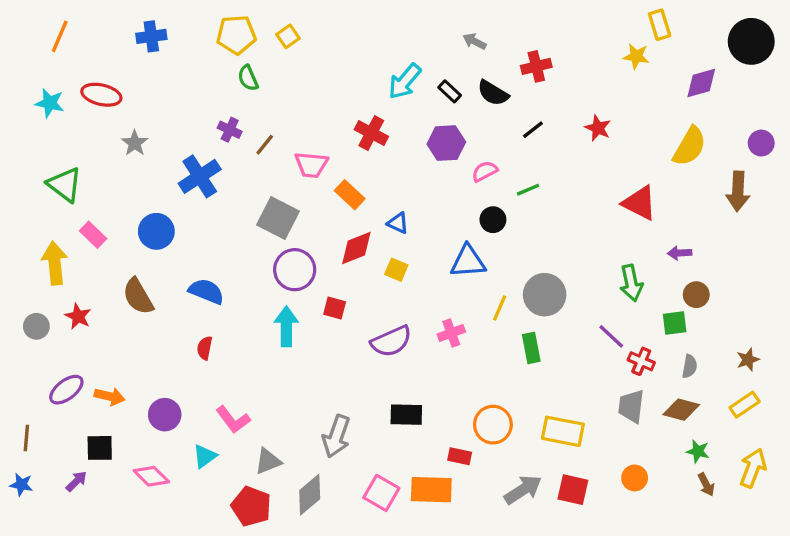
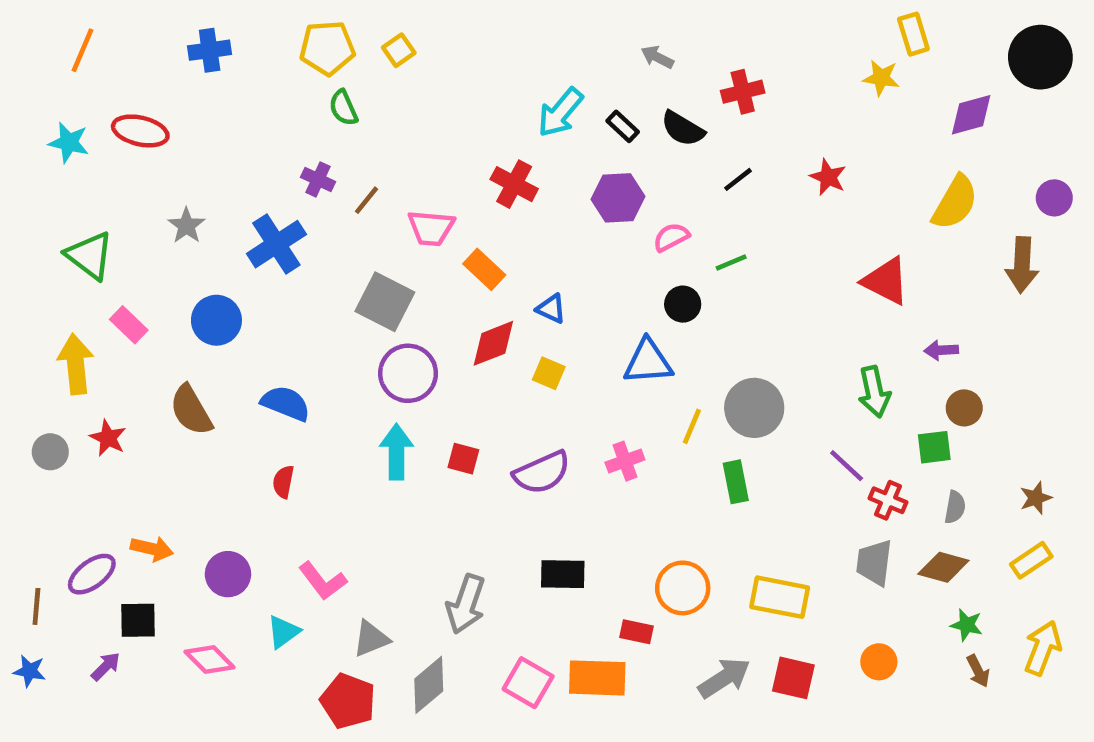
gray star: (135, 143) -> (186, 226), moved
red square: (335, 308) -> (463, 459), moved
purple ellipse: (66, 390) -> (92, 574), moved

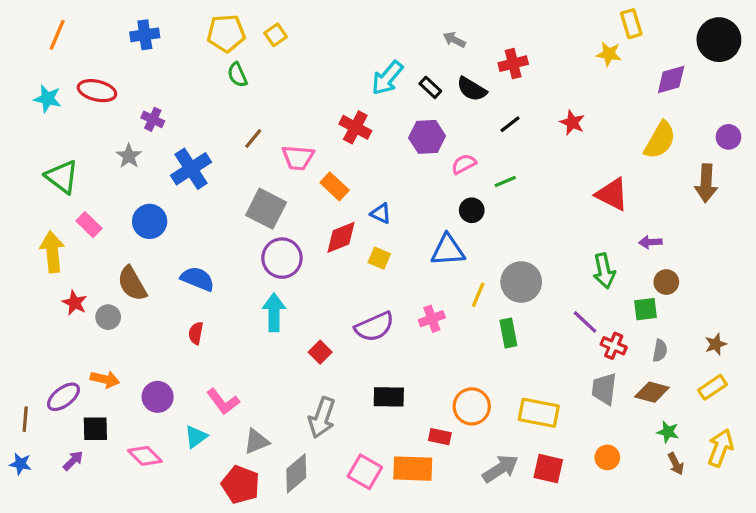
purple cross: (318, 179) -> (153, 119), moved
gray circle: (50, 452) -> (108, 317), moved
red square: (463, 459) -> (320, 352), moved, turned 30

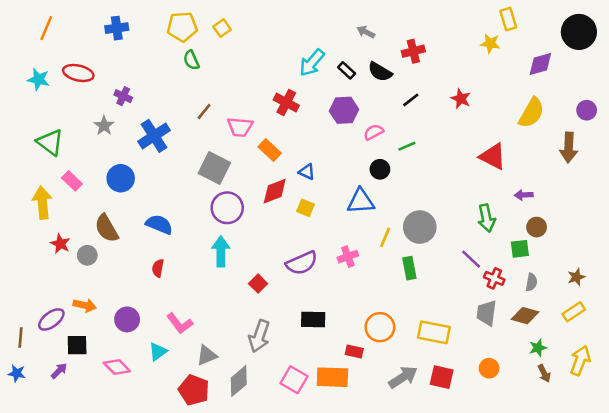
green star: (668, 432) -> (538, 348), turned -30

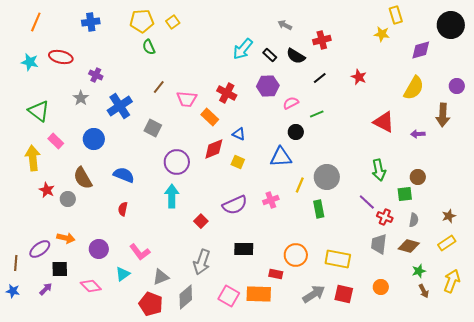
red cross: (286, 103) -> (227, 93), moved
gray square: (214, 168) -> (153, 128), moved, size x0.7
purple arrow: (524, 195) -> (418, 134), moved

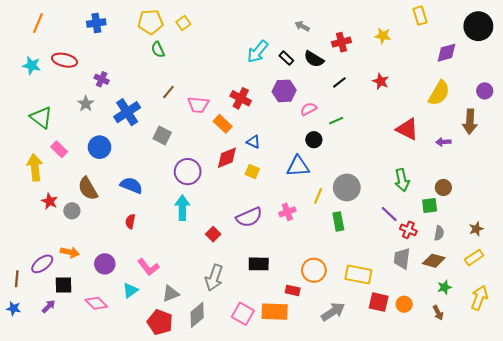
yellow star: (382, 34) -> (383, 36), moved
brown arrow: (424, 291) -> (438, 313), moved
red square: (344, 294) -> (379, 302), moved

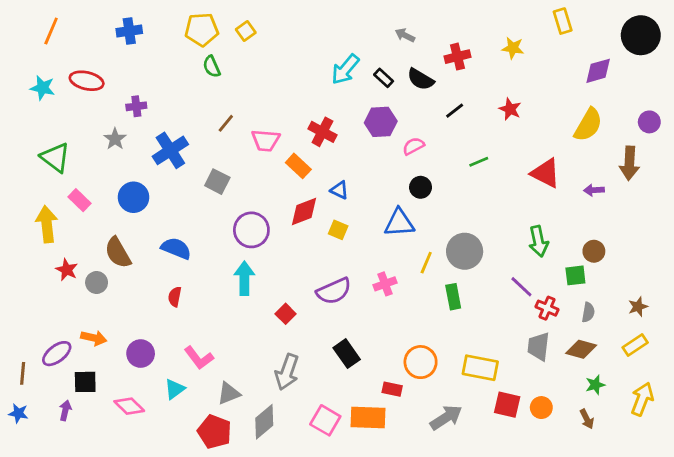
purple cross: (102, 79) -> (136, 106), turned -32
green line: (336, 121) -> (479, 162), moved
black rectangle: (259, 264) -> (347, 354), turned 54
purple arrow: (49, 306) -> (65, 410), turned -32

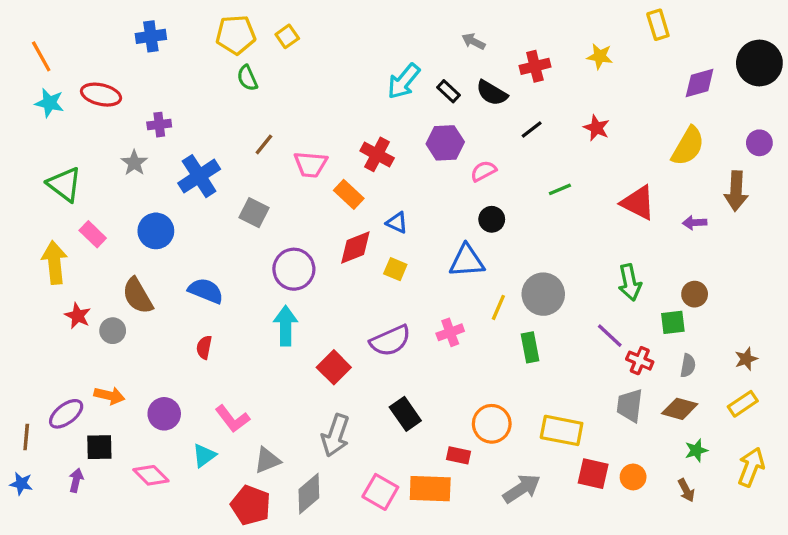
orange line: (51, 31) -> (41, 56), moved, turned -52
black circle: (641, 35) -> (759, 63), moved
red square: (286, 314) -> (334, 367), size x1.4

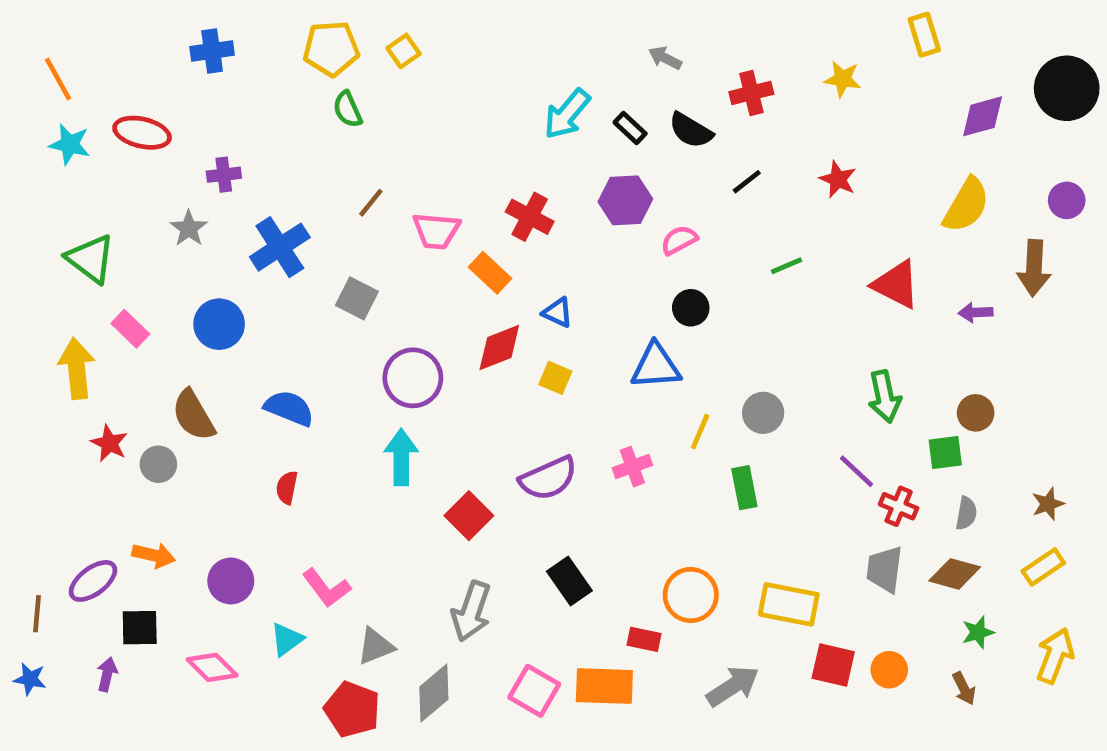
gray circle: (543, 294) -> (763, 413), size x0.7

